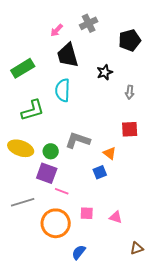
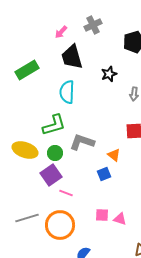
green L-shape: (33, 110) -> (54, 125), moved
purple square: (47, 173) -> (51, 175), turned 35
gray line: (23, 202) -> (27, 218), moved
pink square: (87, 213) -> (102, 215), moved

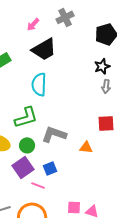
black trapezoid: (72, 57) -> (44, 49), turned -104
black star: (109, 74) -> (102, 66), moved
orange triangle: (114, 155) -> (86, 147), turned -32
blue square: (104, 174) -> (50, 168), moved

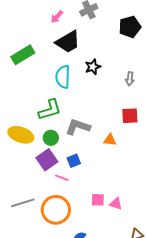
black star: (102, 66) -> (93, 67), moved

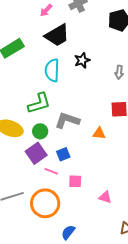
pink square: (98, 200) -> (75, 181), moved

